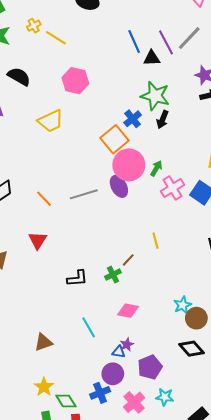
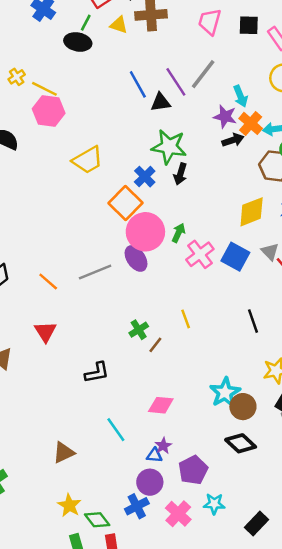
pink hexagon: (75, 81) -> (49, 111), moved
yellow trapezoid: (51, 121) -> (88, 160), moved
green cross: (113, 275) -> (139, 330), moved
cyan star: (182, 305) -> (225, 393), size x1.4

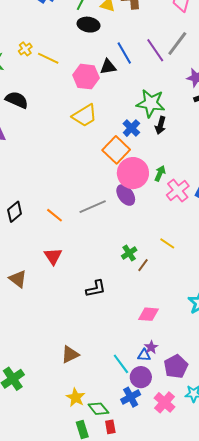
black ellipse: (78, 42) -> (89, 25), moved
black triangle: (161, 102) -> (108, 67), moved
pink hexagon: (49, 111) -> (86, 77), moved
yellow line: (186, 319) -> (167, 243), turned -35
cyan line: (116, 430) -> (121, 364), moved

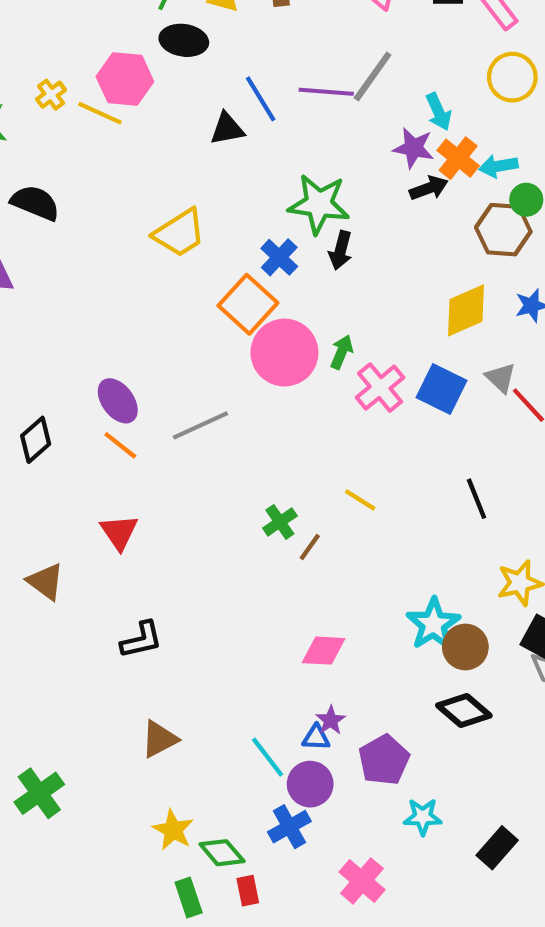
purple line: (155, 50) -> (326, 92), turned -50
pink hexagon: (86, 77) -> (125, 79), moved
purple ellipse: (126, 195) -> (118, 401), moved
black L-shape: (96, 289) -> (141, 640), moved
pink cross: (165, 402) -> (362, 881), moved

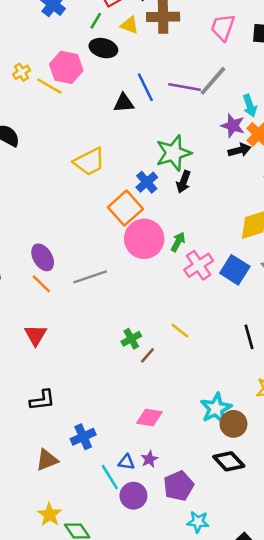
green star: (319, 204) -> (173, 153), turned -30
blue triangle: (316, 737) -> (126, 462), moved
blue cross: (289, 827) -> (83, 437), moved

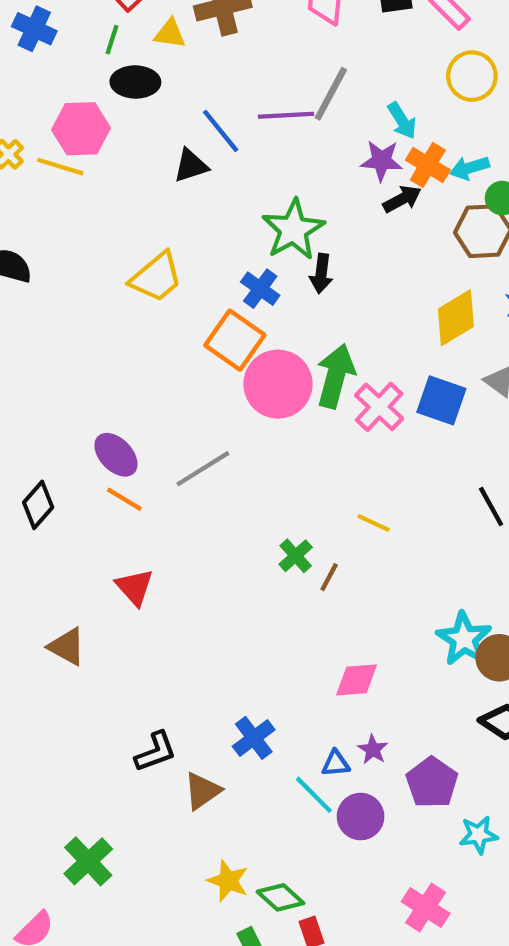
green arrow: (178, 242) -> (336, 376), size x1.8
black L-shape: (42, 400) -> (156, 752), moved

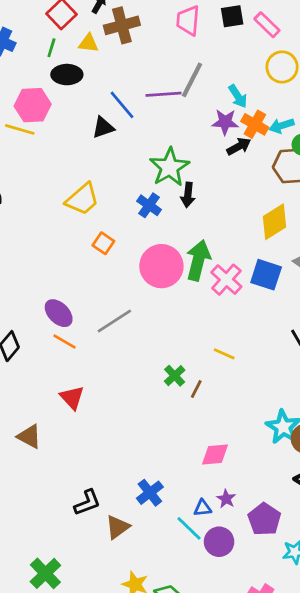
orange square: (235, 340) -> (103, 243), moved, size x0.6

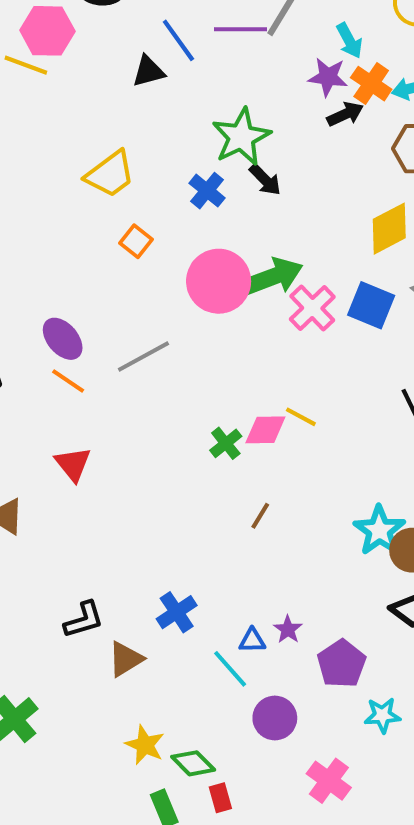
black arrow: (188, 195) -> (265, 180), turned -55
green arrow: (198, 260) -> (273, 277), turned 51
brown line: (196, 389) -> (260, 516), moved
pink diamond: (215, 454) -> (265, 430), moved
purple circle: (219, 542) -> (275, 718), moved

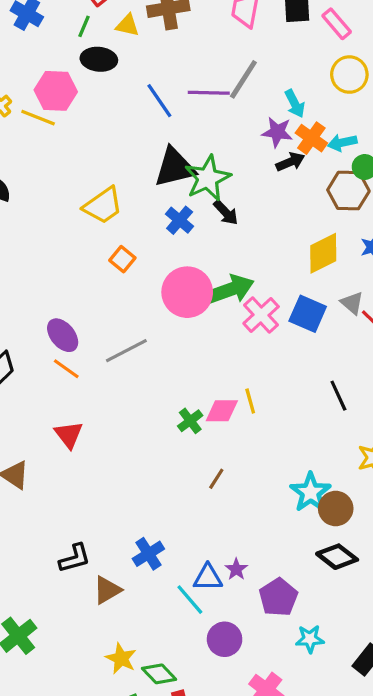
black triangle: (148, 71) -> (175, 167), moved, size x1.6
yellow line: (301, 417) -> (250, 401), turned 45
blue triangle: (252, 641) -> (208, 577), size x1.4

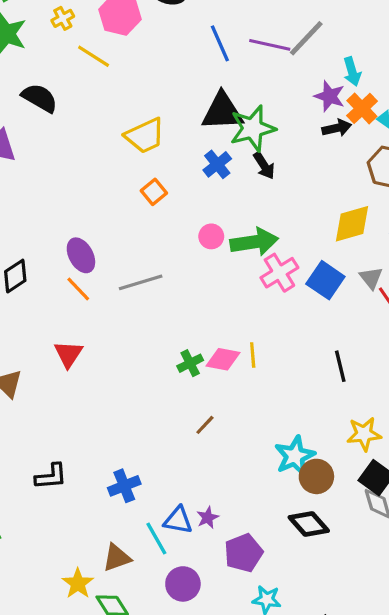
yellow line: (38, 118) -> (94, 56), moved
pink circle: (187, 292) -> (211, 236), size x0.5
brown triangle: (107, 590) -> (117, 558), moved

